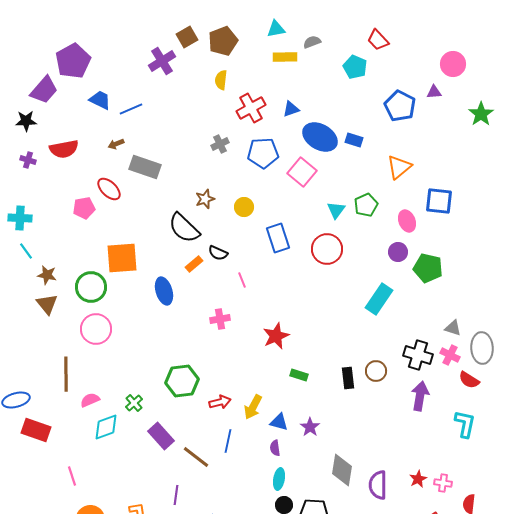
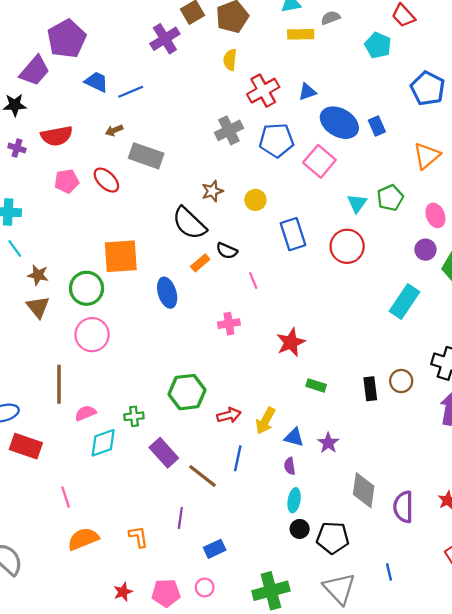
blue rectangle: (354, 140) -> (377, 126), turned 48
gray cross: (220, 144) -> (229, 130), size x1.4
pink pentagon: (84, 208) -> (67, 181), moved
green cross: (134, 403) -> (134, 416), turned 36

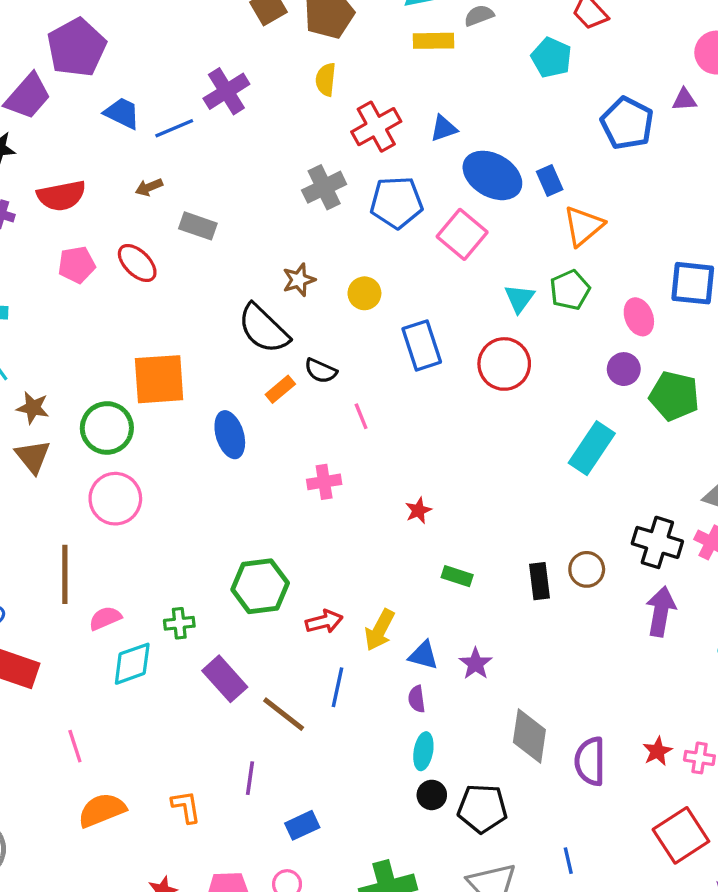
purple cross: (165, 39) -> (226, 91), moved
gray rectangle: (146, 156) -> (198, 226), size x0.7
orange triangle: (427, 156) -> (583, 226), moved
red star: (291, 342) -> (418, 510), size x0.6

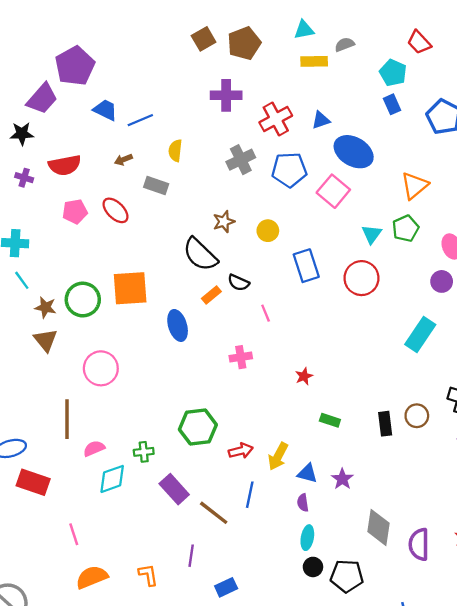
yellow semicircle: (326, 79) -> (175, 151), moved
purple cross: (226, 91) -> (226, 95), moved, turned 32
blue rectangle: (550, 180) -> (392, 104), moved
green circle: (107, 428) -> (83, 300), moved

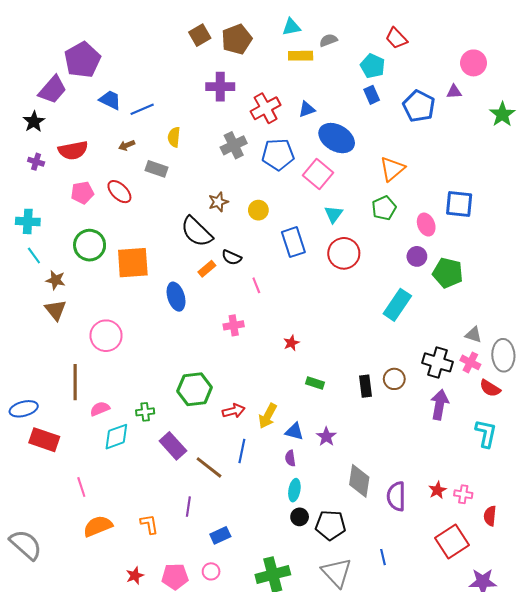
black star: (22, 134) -> (34, 122), turned -30
cyan triangle: (372, 234) -> (334, 214), moved
green circle: (83, 300) -> (90, 245), moved

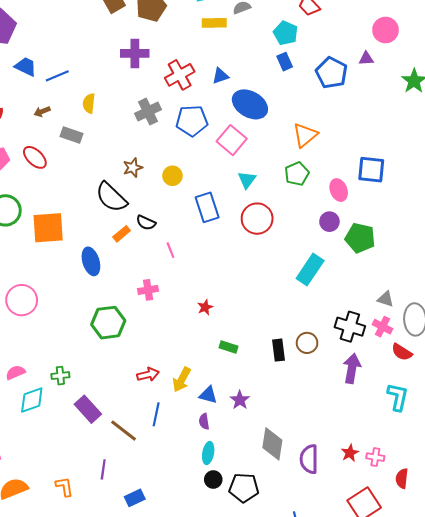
green hexagon: (195, 389) -> (108, 323), moved

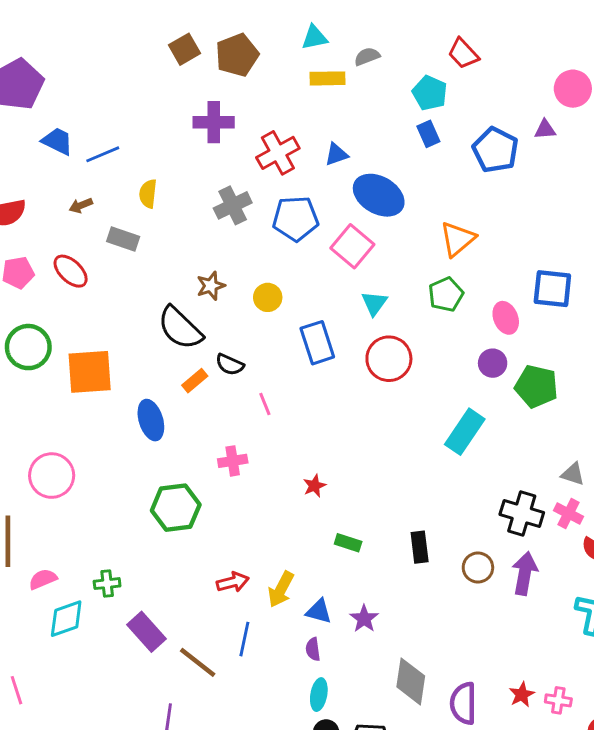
brown circle: (307, 343) -> (478, 568), moved

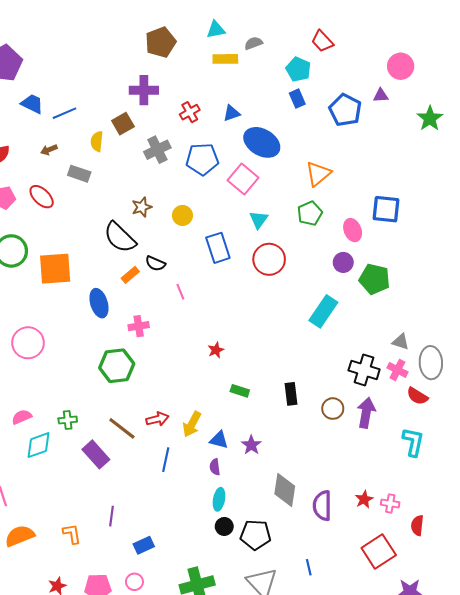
brown square: (184, 49) -> (123, 124), moved
red cross: (278, 153) -> (190, 112), size x0.7
pink cross: (233, 461) -> (139, 326), moved
brown line: (198, 662) -> (122, 428), moved

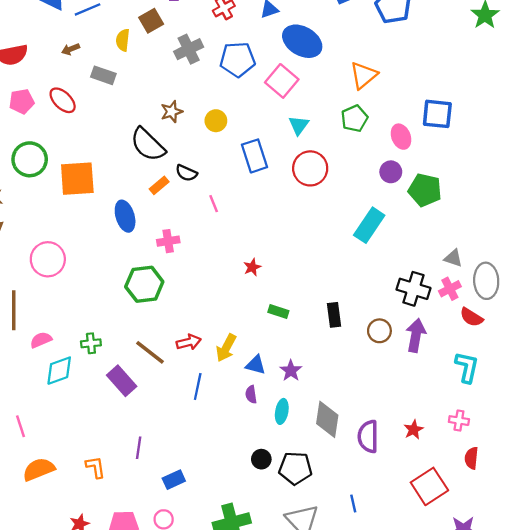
pink cross: (397, 370) -> (450, 289), turned 36
cyan ellipse: (219, 499) -> (282, 411), moved
pink cross: (390, 504) -> (459, 421), moved

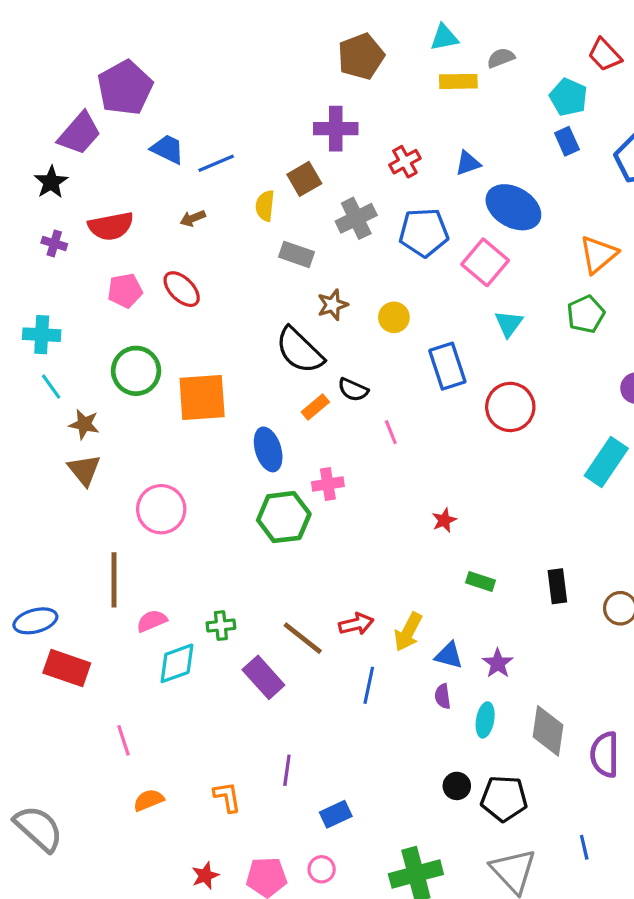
gray rectangle: (103, 75) -> (296, 254), moved
red circle: (310, 168) -> (510, 407), moved
green hexagon: (144, 284) -> (284, 517), moved
orange semicircle: (39, 469) -> (149, 800), size x0.7

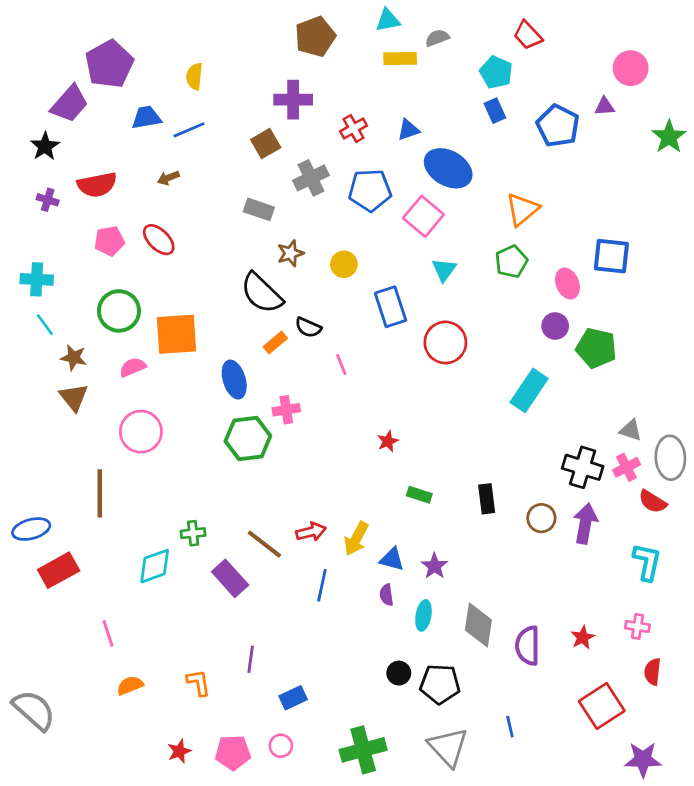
blue trapezoid: (167, 149) -> (146, 118), turned -36
yellow semicircle: (265, 206) -> (194, 76), moved
pink semicircle: (152, 621) -> (133, 367), moved
red rectangle: (67, 668) -> (59, 570), turned -48

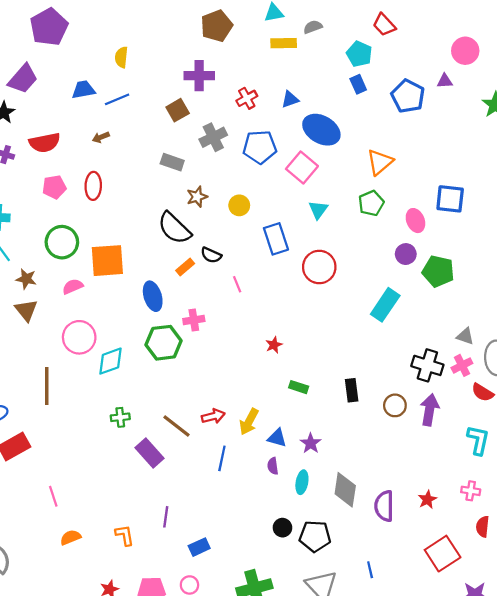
purple pentagon: (109, 64) -> (49, 27), moved
red ellipse: (159, 240) -> (93, 186), turned 48
cyan diamond: (155, 566) -> (111, 361), moved

